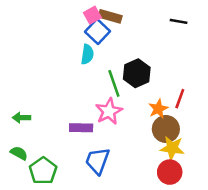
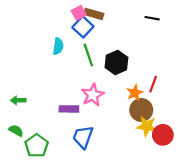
cyan semicircle: (87, 54) -> (58, 46), moved
green line: (114, 83) -> (88, 55), moved
red circle: (170, 172) -> (163, 135), moved

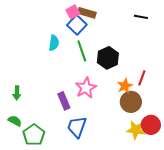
green arrow: (18, 100) -> (17, 93), turned -88
purple rectangle: (69, 109) -> (64, 101), turned 66
yellow star: (147, 126) -> (136, 130), moved

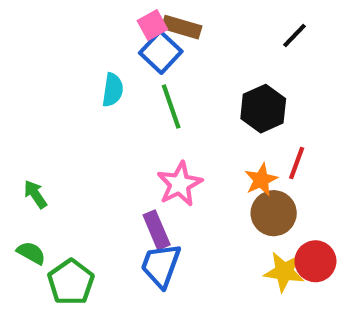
black line: (141, 17) -> (295, 35), turned -56
black hexagon: (108, 58) -> (263, 109), moved
green arrow: (17, 93) -> (35, 194), turned 144
purple rectangle: (64, 101) -> (157, 230), moved

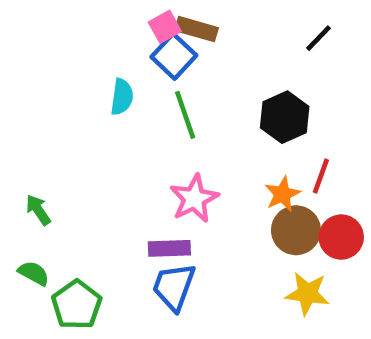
purple rectangle: (157, 230) -> (169, 248), turned -69
red circle: (315, 261) -> (341, 237), moved

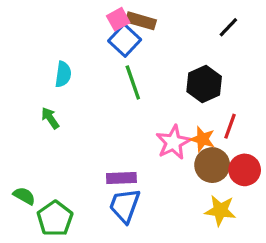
cyan semicircle: (122, 97) -> (63, 74), moved
orange star: (282, 194) -> (202, 139), turned -30
pink star: (194, 199) -> (173, 142), moved
green arrow: (38, 210) -> (50, 118), moved

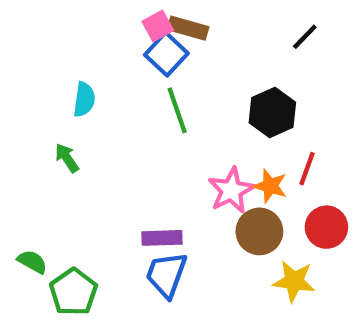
brown circle: (212, 165) -> (259, 231), moved

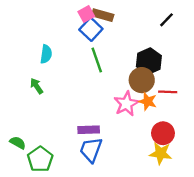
red line: (307, 169) -> (168, 92), turned 72
red circle: (326, 227) -> (163, 133), moved
brown circle: (259, 231) -> (142, 80), moved

